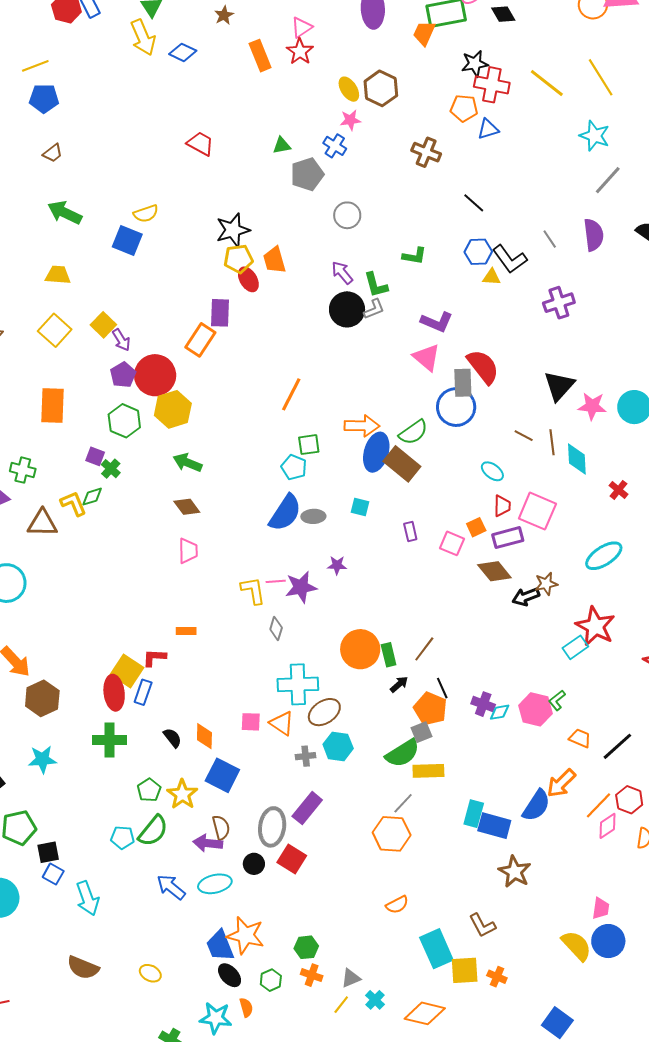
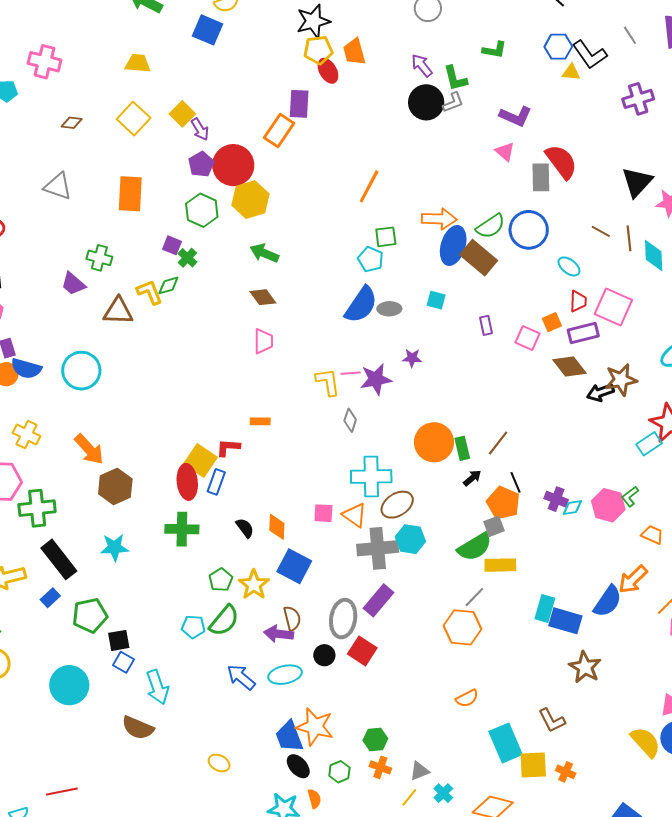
pink triangle: (427, 357) -> (505, 152), size x0.7
blue circle: (456, 407) -> (529, 230), moved
brown star: (546, 584) -> (621, 380), size x1.4
gray cross: (306, 756) -> (378, 548), size x2.0
brown semicircle: (83, 968) -> (138, 728), moved

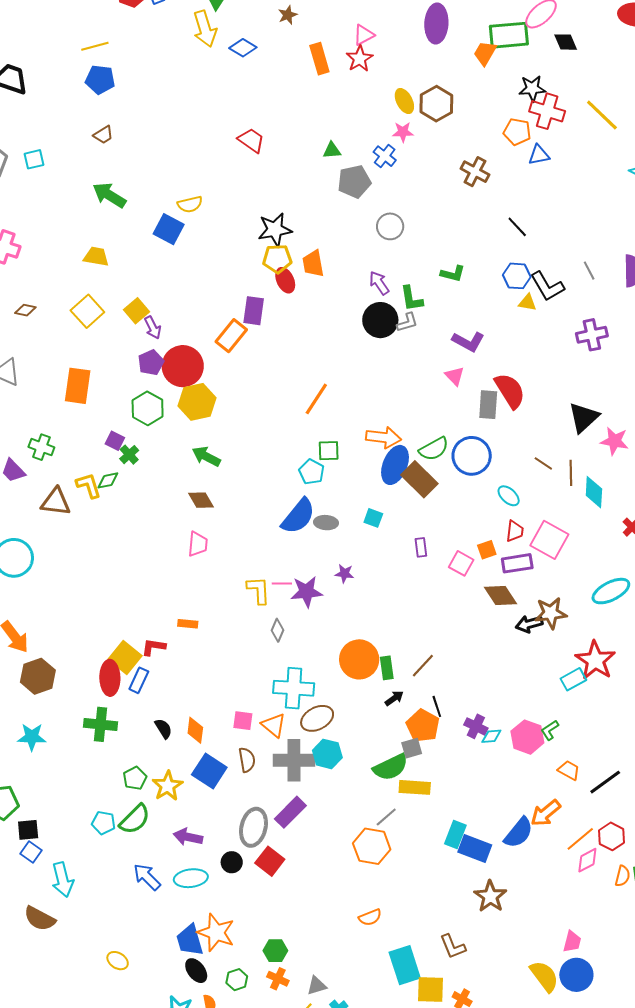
brown semicircle: (292, 618) -> (247, 760), moved

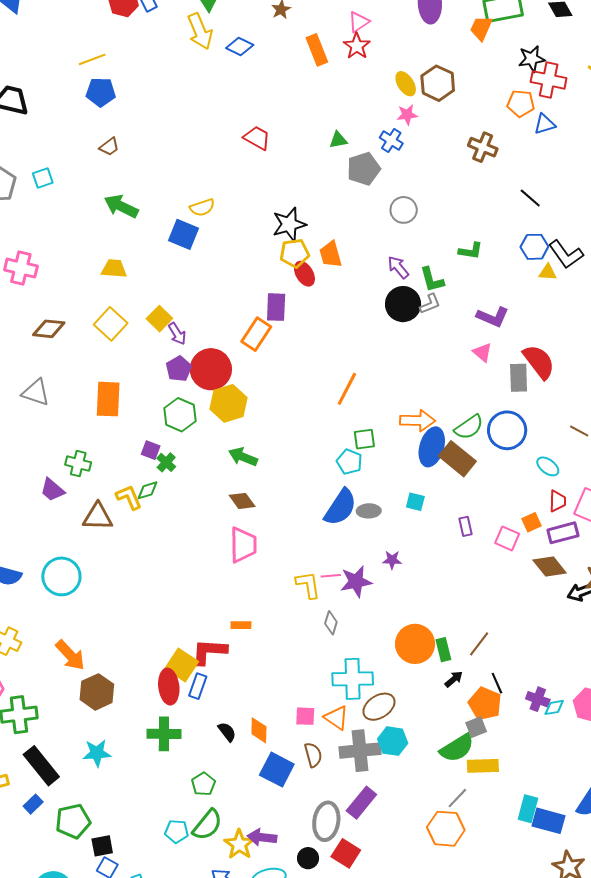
brown diamond: (25, 310) -> (49, 329), size x1.5
pink trapezoid: (198, 544) -> (243, 545), size x1.4
red L-shape: (153, 647) -> (209, 652), size x1.5
yellow star: (167, 786) -> (239, 844), moved

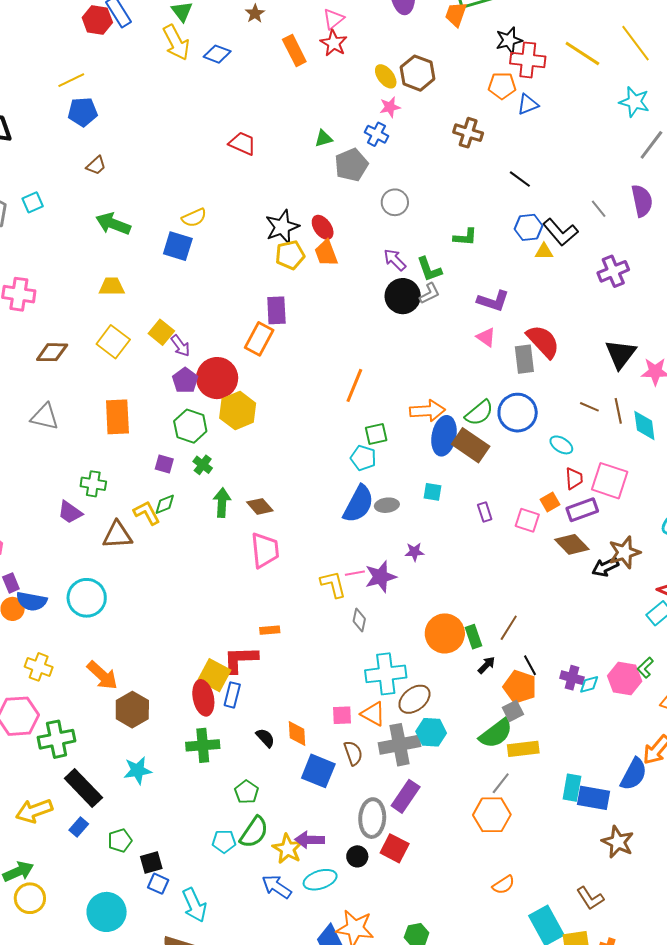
red ellipse: (304, 274) -> (323, 227), moved
green arrow: (243, 457) -> (222, 503), moved, turned 76
green cross: (166, 462) -> (203, 465), moved
green pentagon: (73, 821) -> (120, 840), size x0.7

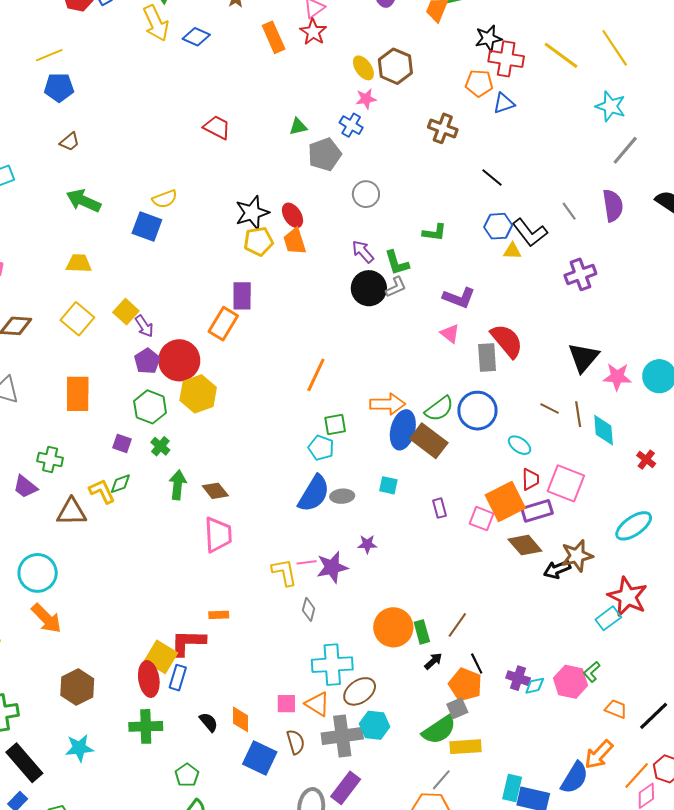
orange square: (550, 502) -> (505, 502), size x2.0
orange arrow: (102, 675) -> (46, 618), moved

